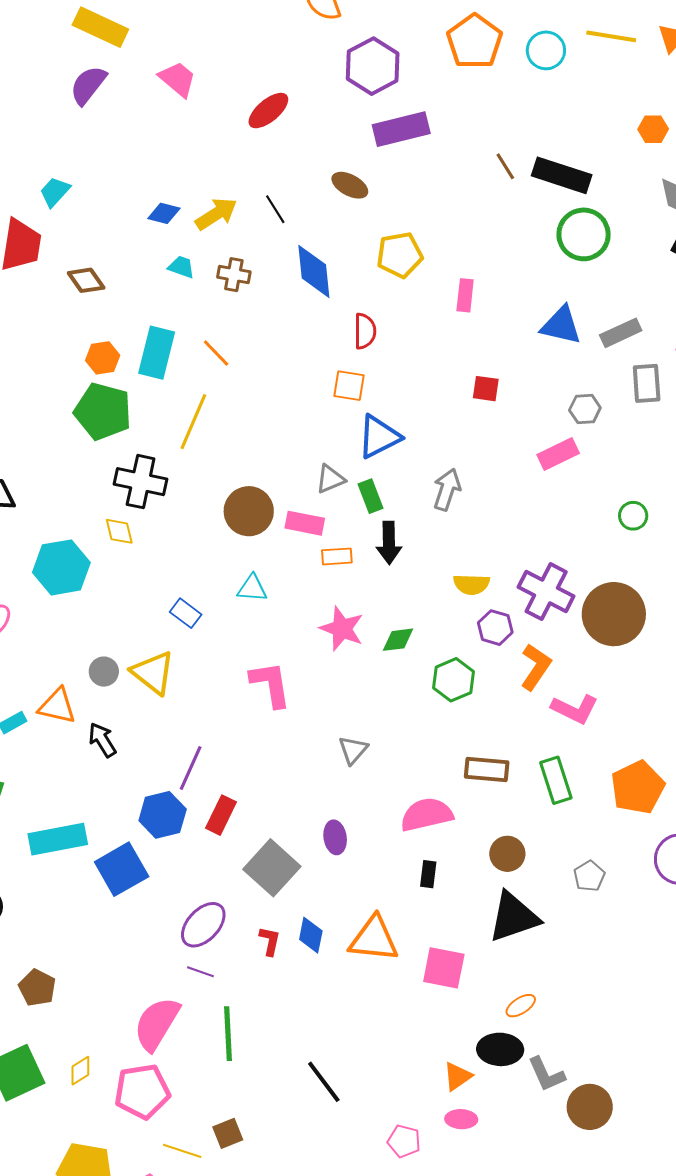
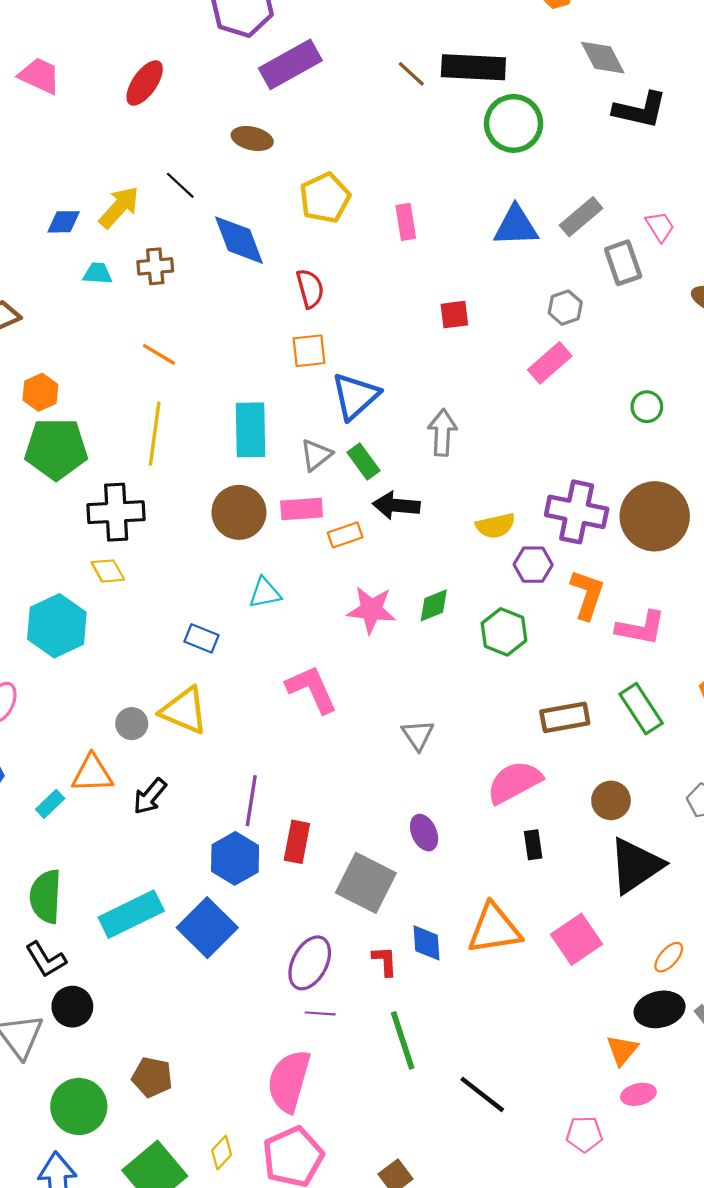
cyan rectangle: (157, 353) -> (250, 430), moved
black arrow: (389, 543) -> (396, 505), turned 111
black arrow: (102, 740) -> (150, 796), turned -93
pink square: (444, 968) -> (577, 939), turned -30
green line: (228, 1034) -> (403, 1040), moved

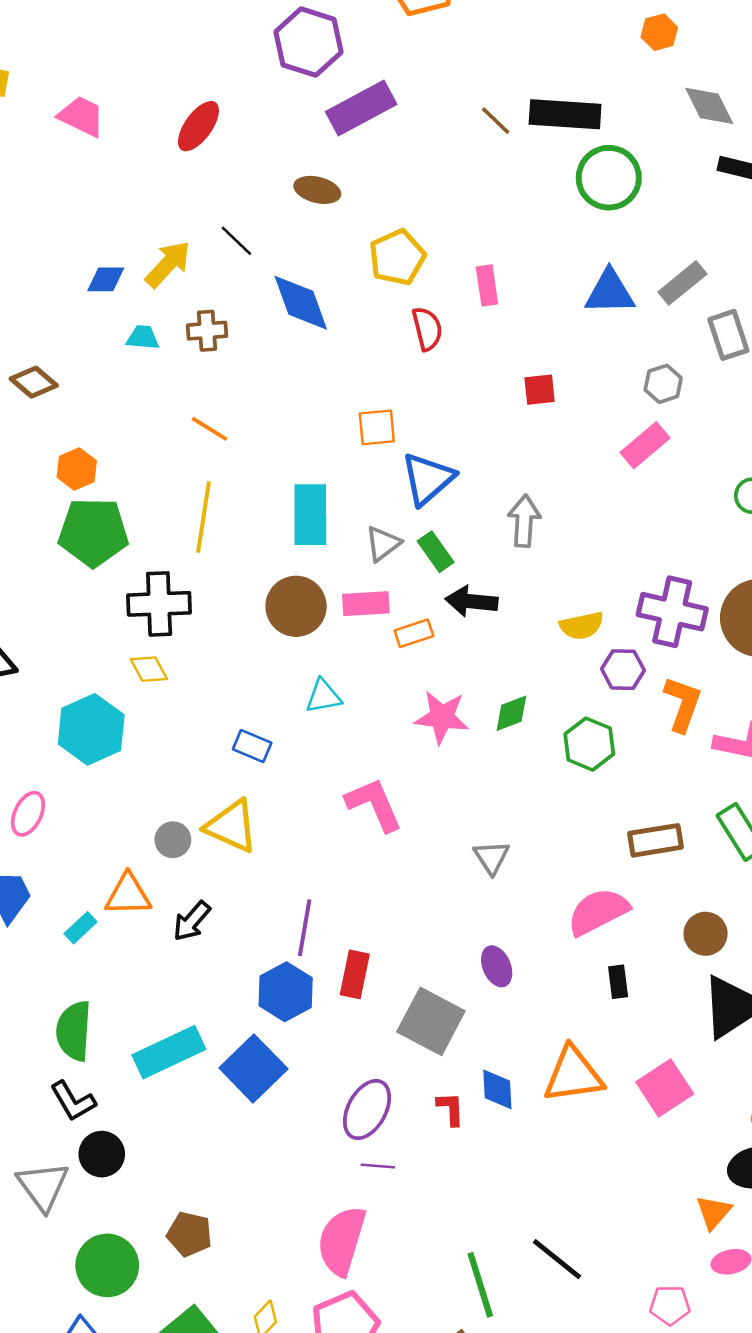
red semicircle: (310, 289) -> (427, 329), moved
green line: (403, 1040) -> (480, 1285), moved

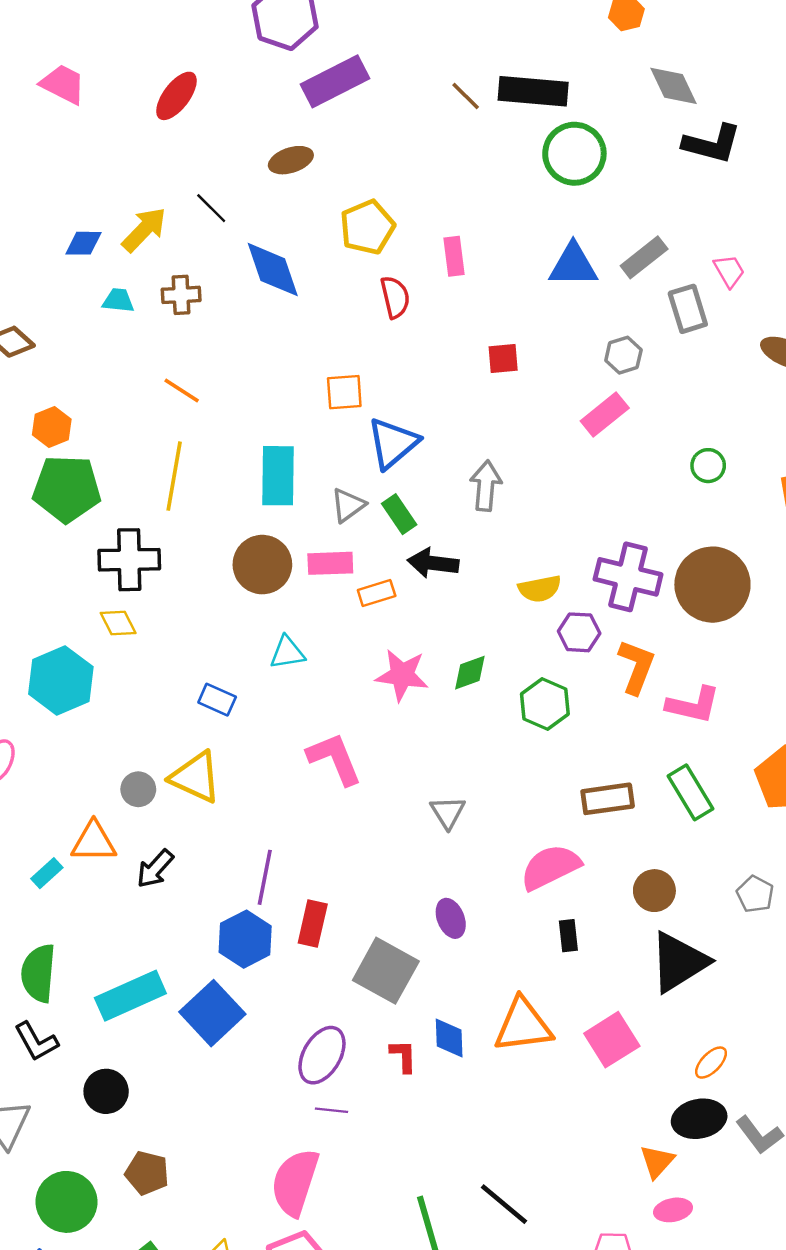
brown ellipse: (317, 190) -> (291, 160), turned -33
black circle: (102, 1154) -> (106, 1091), moved

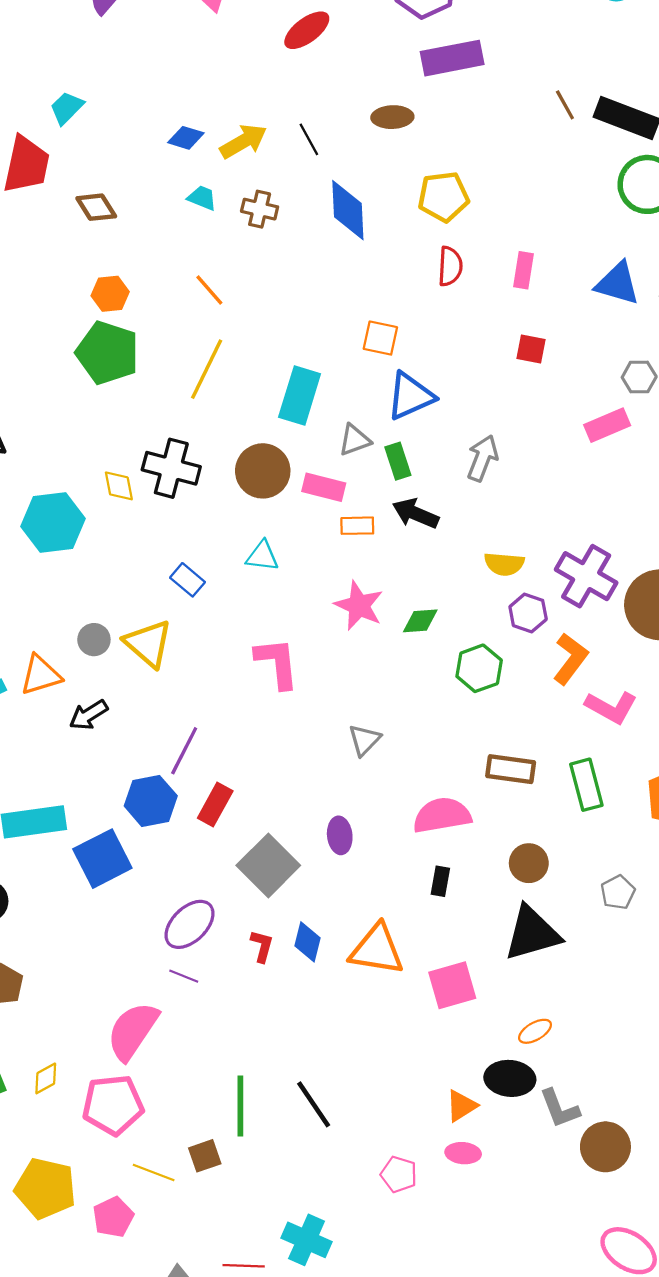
pink rectangle: (454, 256) -> (523, 270), moved
orange line: (182, 390) -> (209, 290), moved
black cross: (129, 560) -> (171, 468), moved
orange triangle: (94, 842) -> (41, 675), turned -33

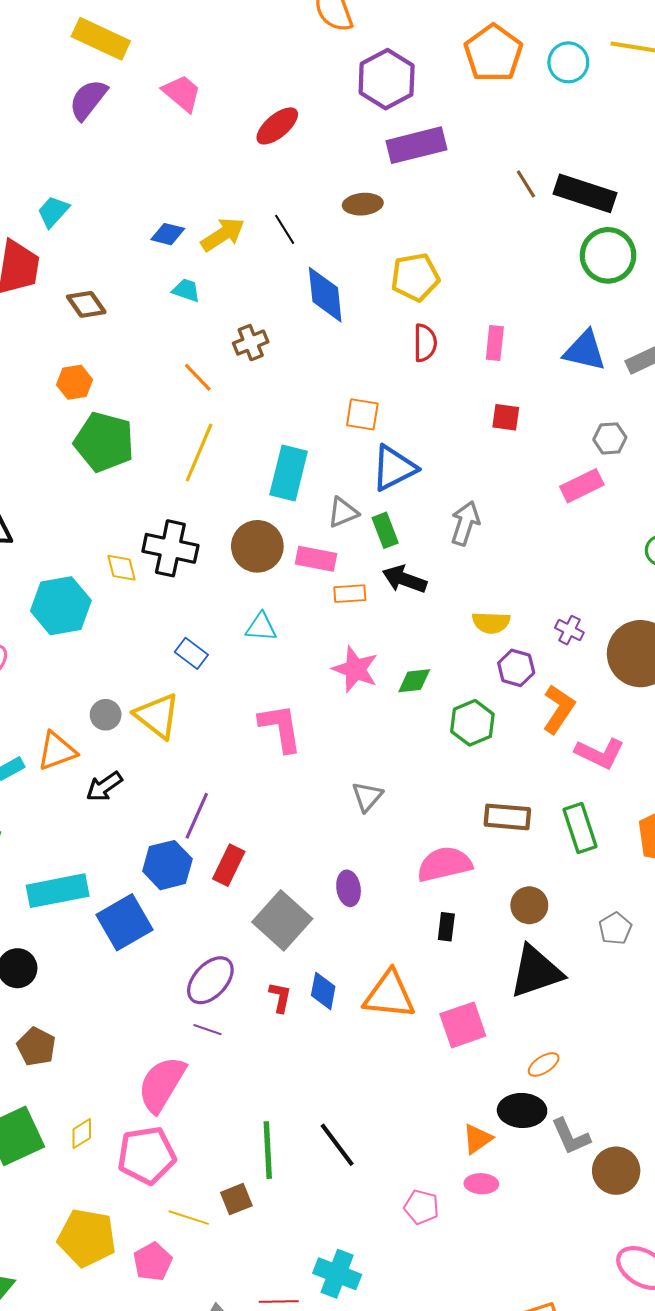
brown cross: (260, 209) -> (251, 343), moved, turned -32
orange hexagon: (110, 294) -> (75, 382), moved
purple cross: (586, 576) -> (569, 630), size x0.5

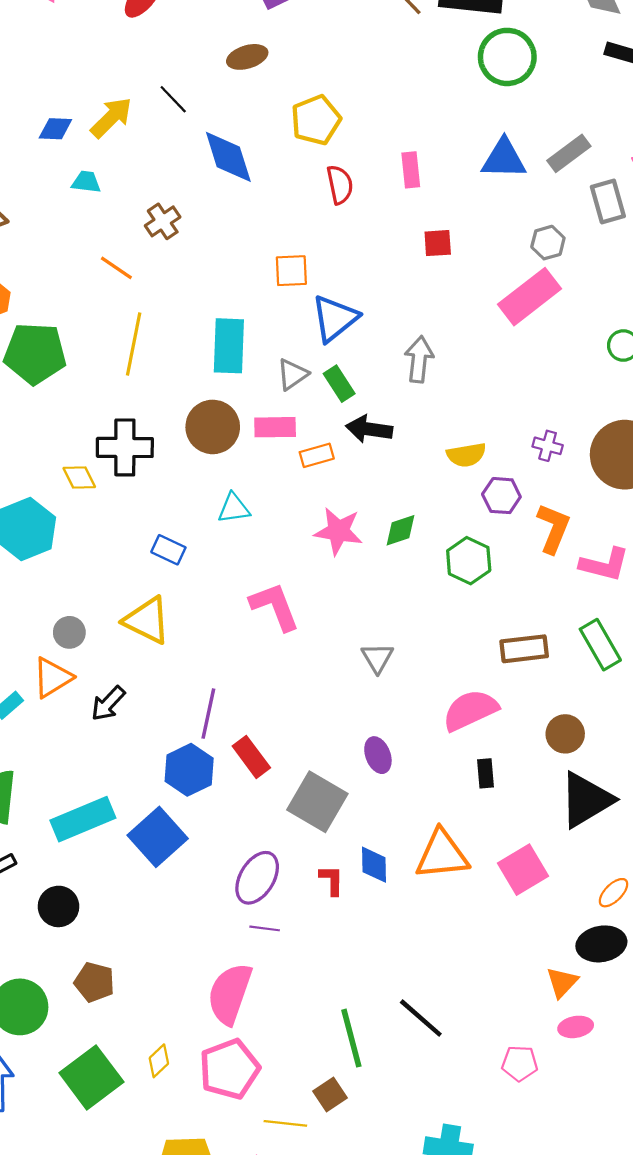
pink rectangle: (582, 486) -> (530, 297), size x1.4
gray circle: (106, 715) -> (69, 632), moved
red rectangle: (229, 865) -> (251, 757), turned -51

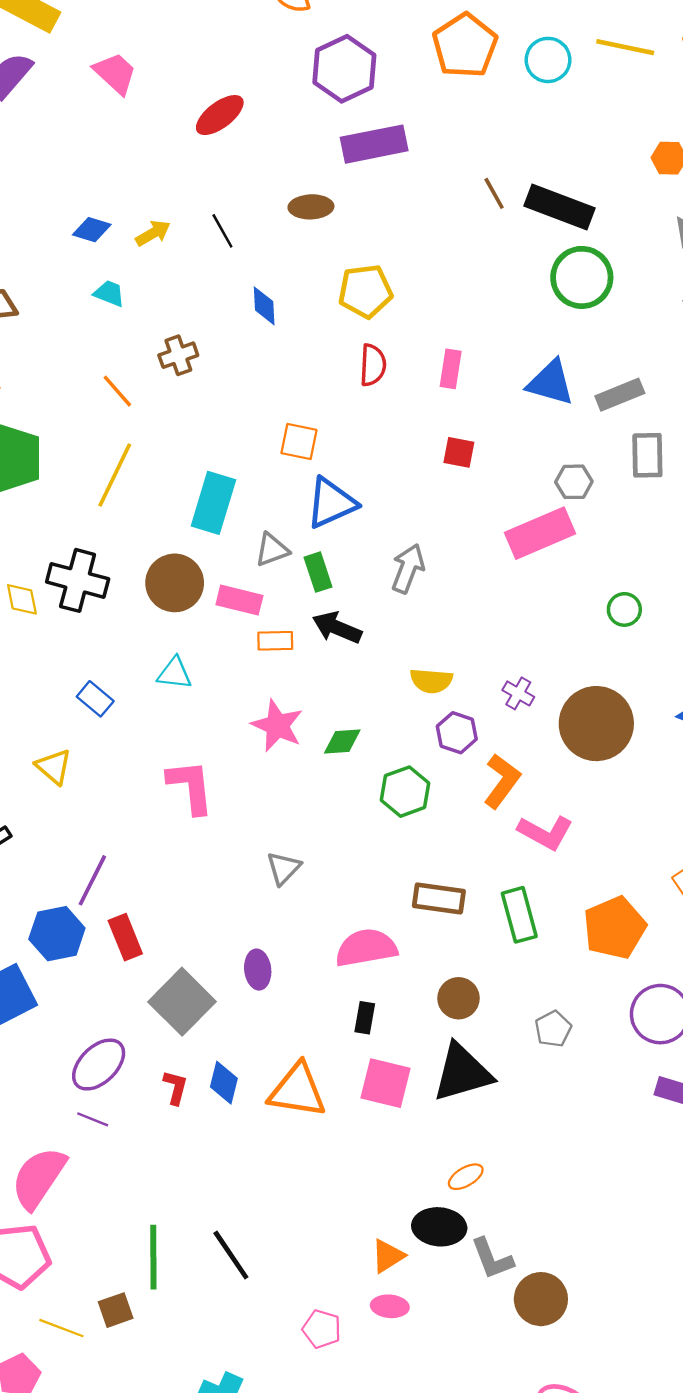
yellow arrow: (111, 118) -> (153, 233), size x0.7
blue diamond: (228, 157) -> (264, 306), size x0.6
yellow triangle: (147, 620) -> (54, 767), size x0.7
pink square: (523, 870) -> (386, 1083), moved, turned 30

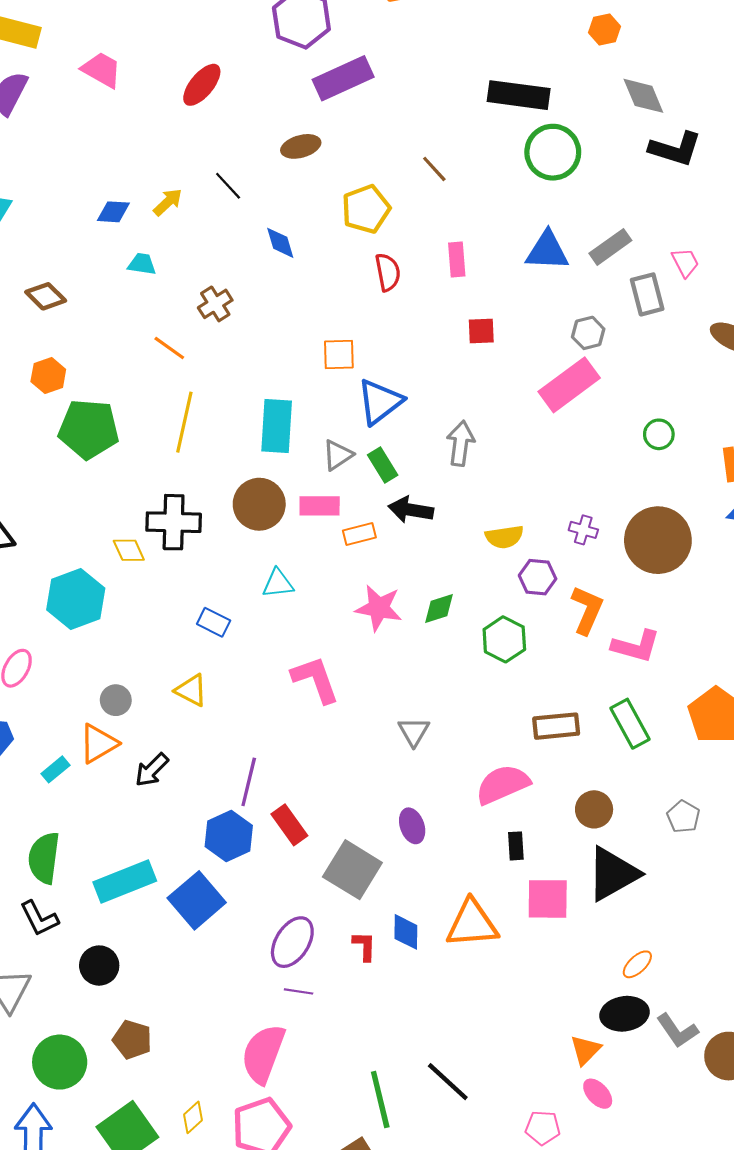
brown line: (494, 193) -> (434, 169), moved
pink ellipse: (390, 1306) -> (598, 1094), turned 56

